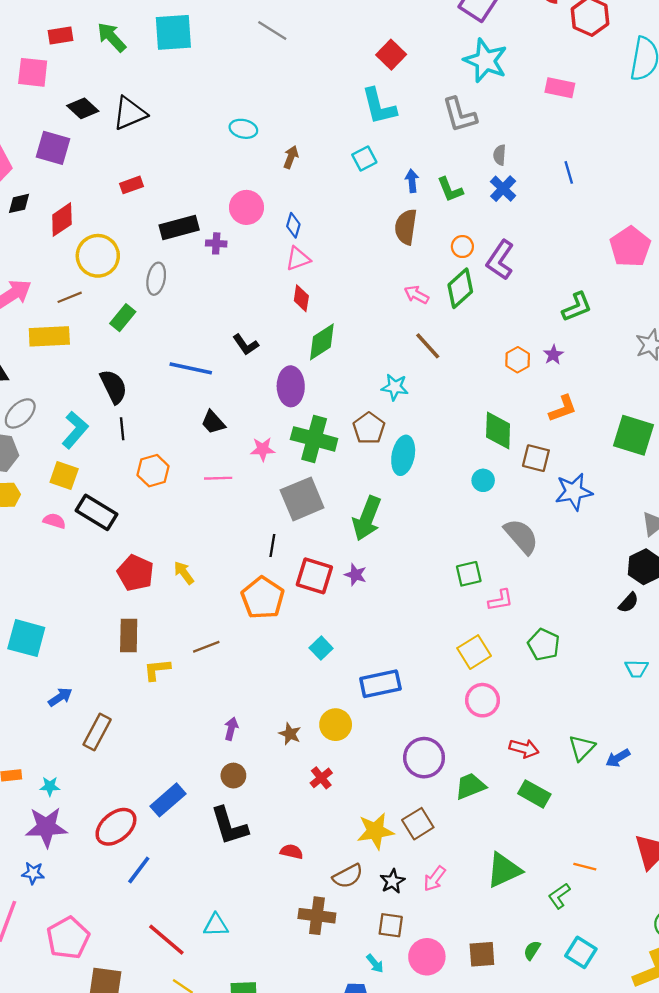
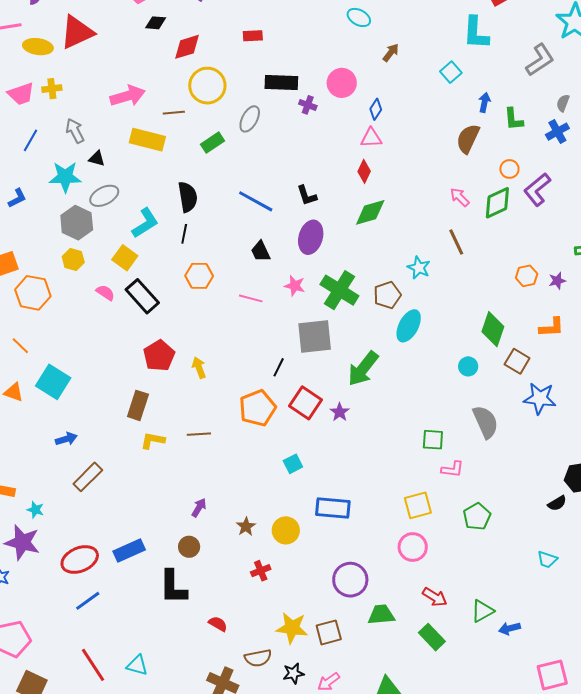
gray L-shape: (459, 115) -> (540, 60), turned -124
cyan square: (364, 158) -> (451, 72), turned -30
purple ellipse: (291, 386) -> (311, 237), moved

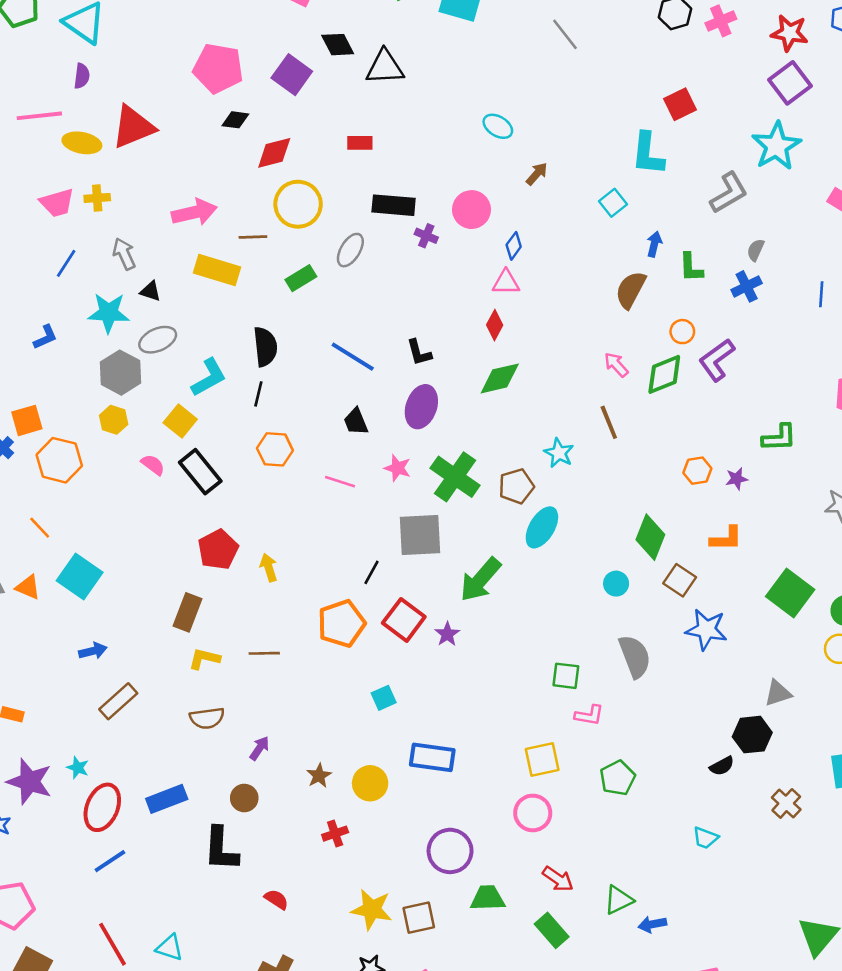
cyan star: (35, 510) -> (78, 768), moved
red ellipse: (80, 560) -> (102, 807), turned -48
brown semicircle: (258, 658) -> (207, 718), moved

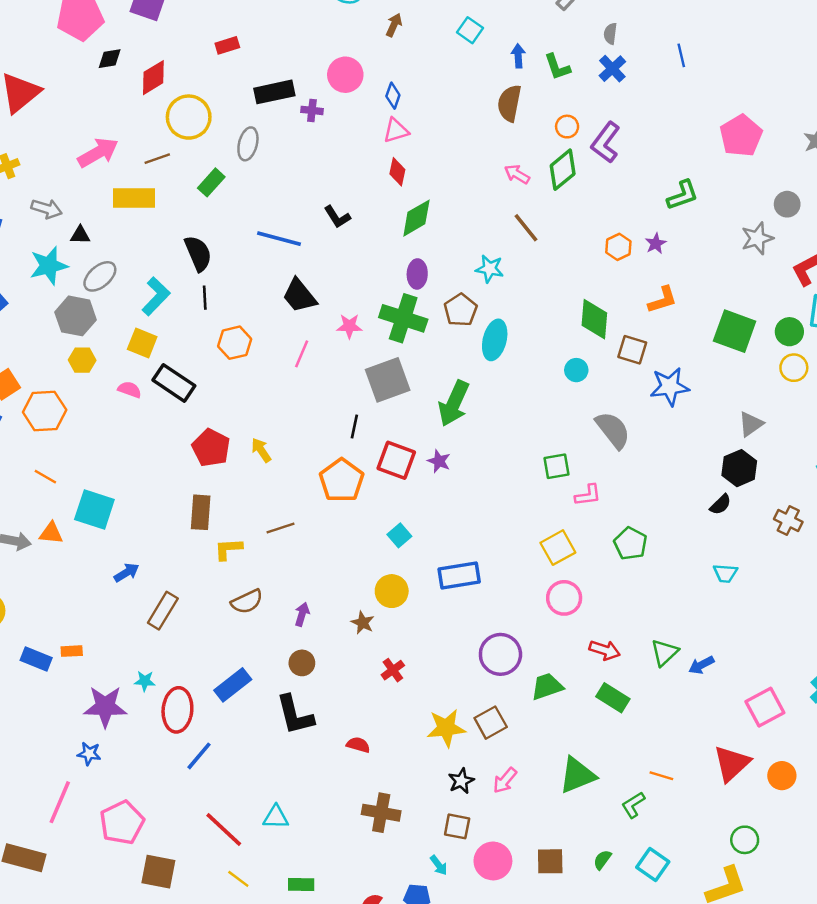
gray arrow: (124, 254) -> (47, 209), turned 148
purple ellipse: (421, 407) -> (417, 274), moved, size x0.7
black trapezoid: (356, 421) -> (299, 296), size x1.4
pink line: (340, 482) -> (302, 354), turned -68
yellow circle: (370, 783) -> (392, 591), moved

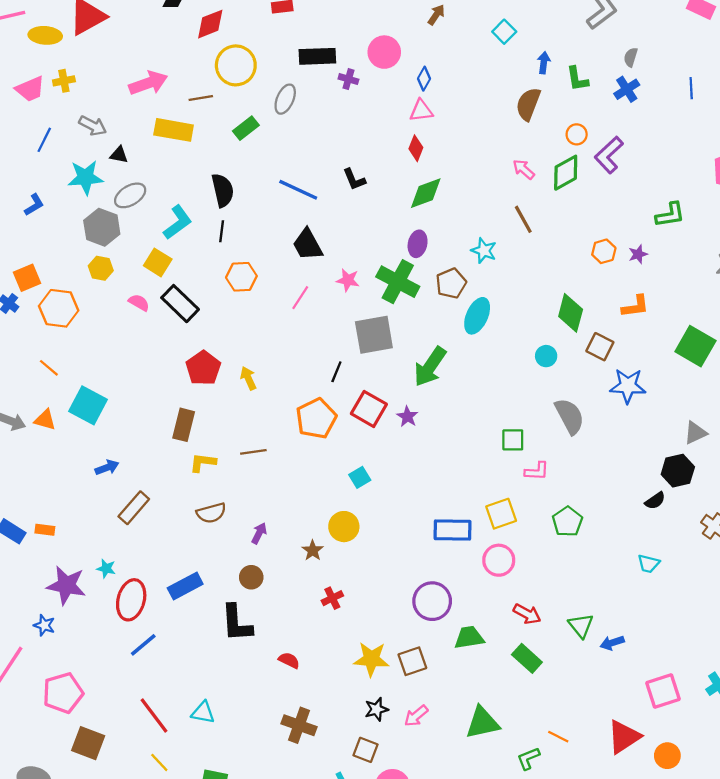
blue rectangle: (459, 576) -> (453, 530), moved
green triangle: (665, 653) -> (581, 626), turned -36

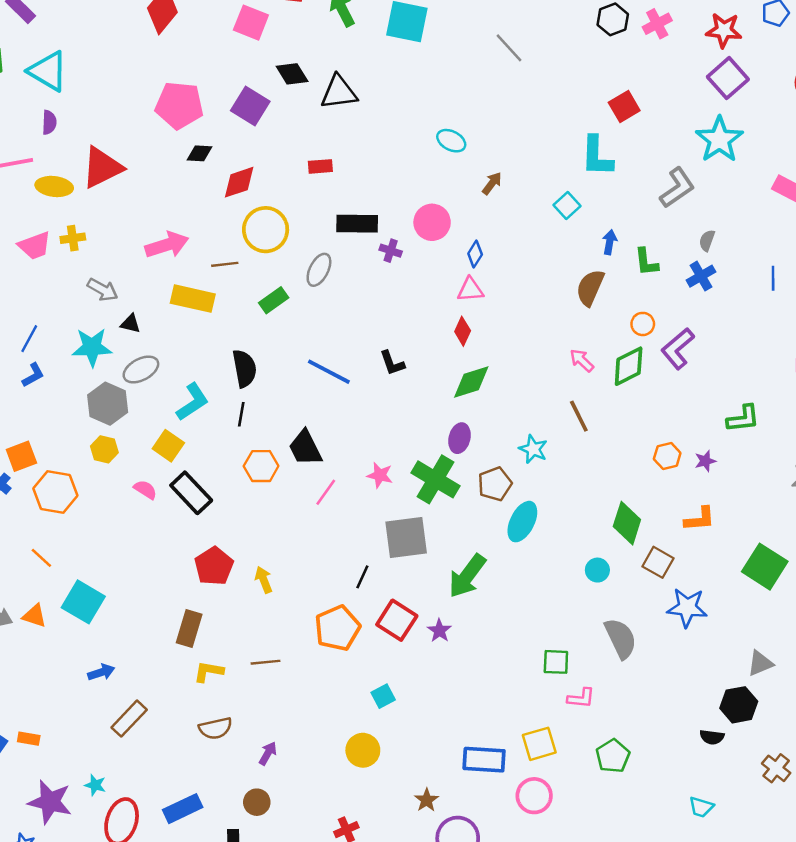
blue line: (44, 140) -> (29, 339), moved
black trapezoid: (308, 245) -> (305, 448), moved
black semicircle: (655, 501) -> (712, 737), turned 40
brown star: (313, 550) -> (427, 800), moved

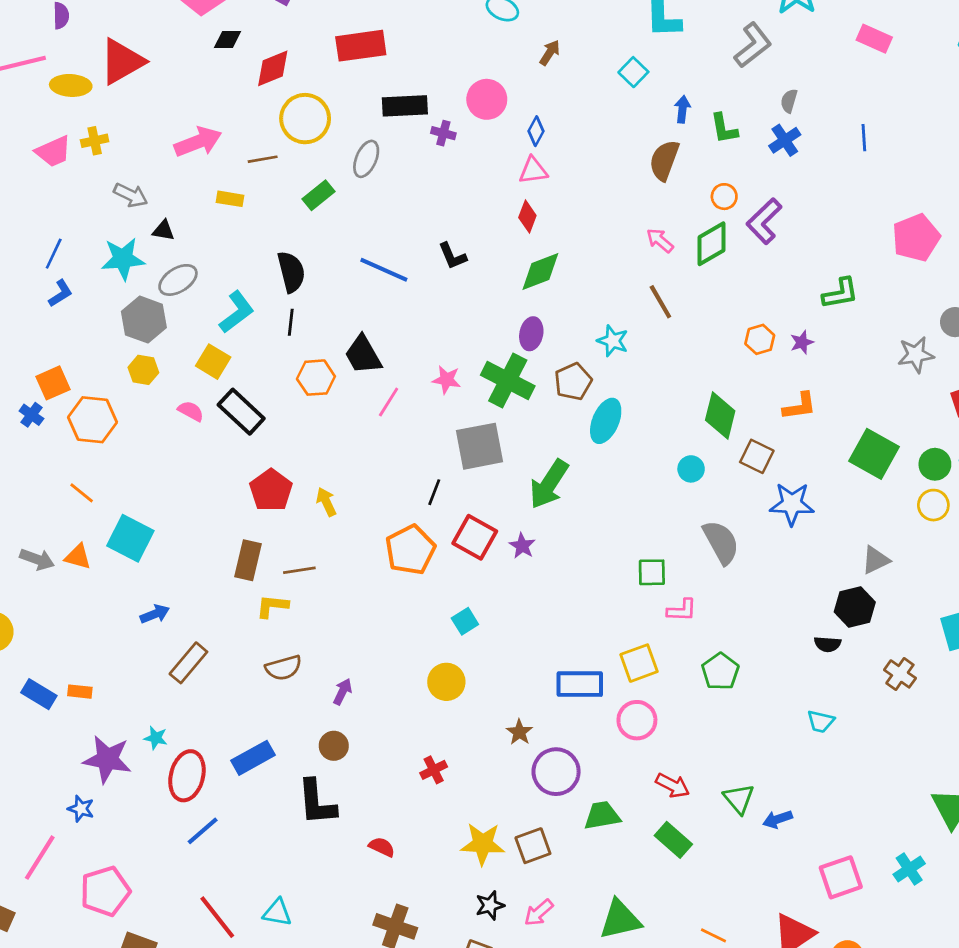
red rectangle: (320, 166) -> (361, 46), size x1.8
yellow rectangle: (193, 299) -> (230, 199), size x0.6
brown line: (266, 662) -> (299, 570), moved

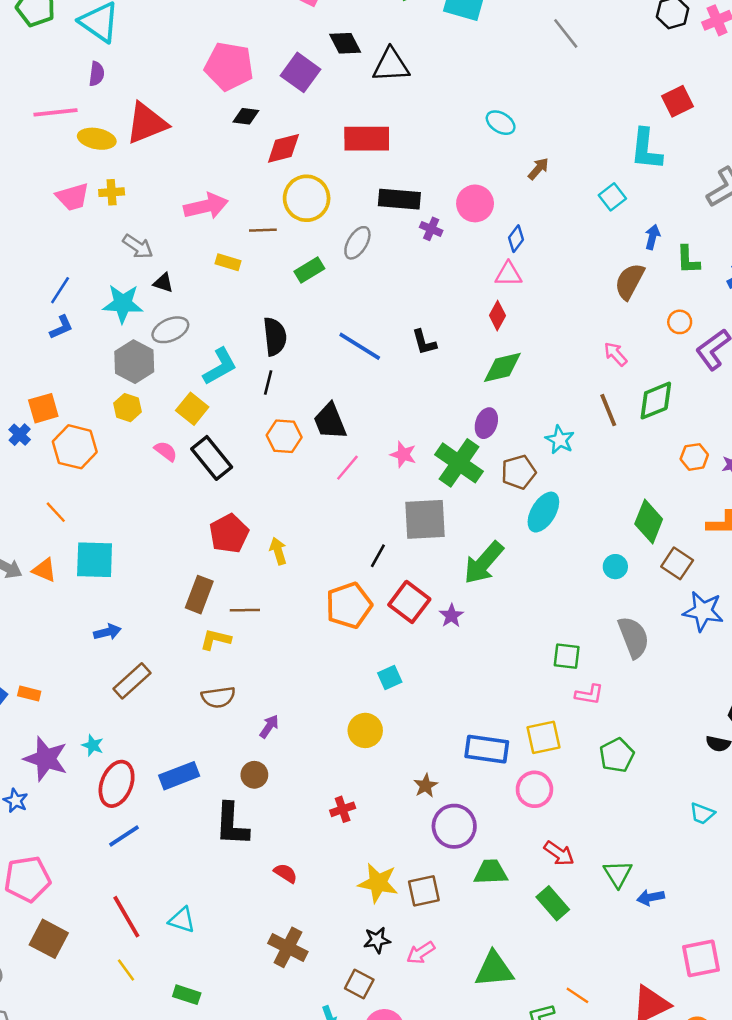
green diamond: (712, 244) -> (656, 401), moved
cyan square: (130, 538) -> (95, 560), turned -33

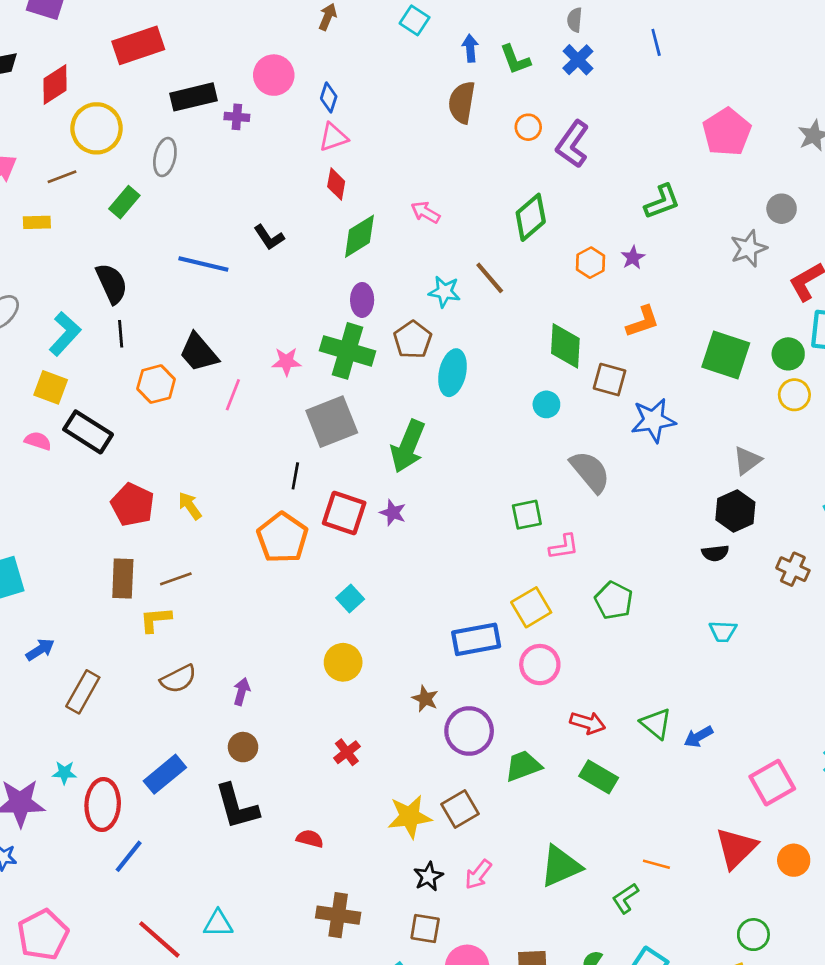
pink arrow: (616, 354) -> (425, 212), moved
brown line: (608, 410) -> (490, 278), moved

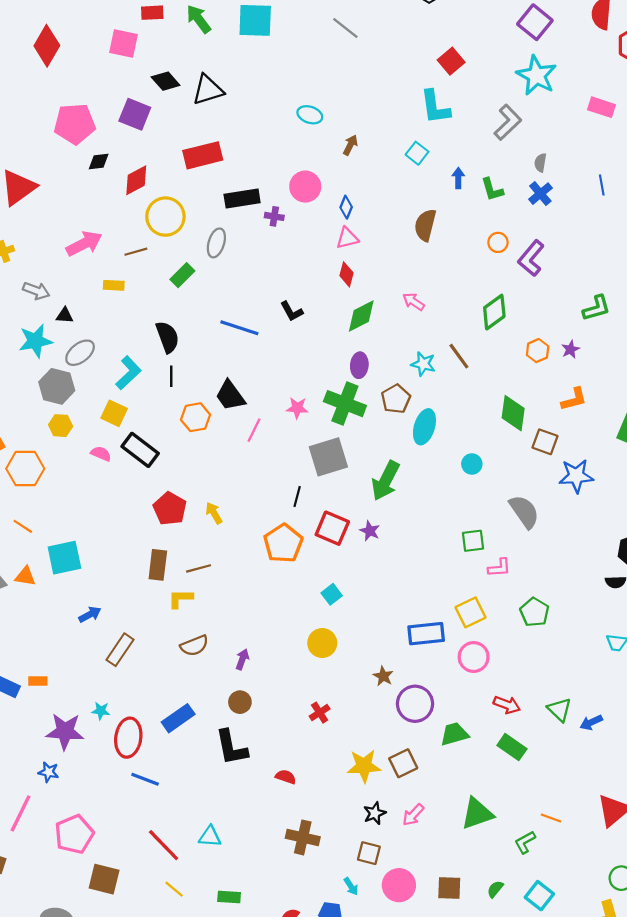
brown semicircle: (462, 102) -> (425, 225), moved
cyan circle: (546, 404) -> (472, 464), moved
blue line: (129, 856) -> (145, 779), turned 68

